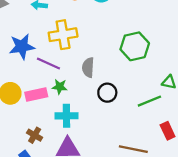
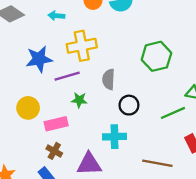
purple line: (48, 63) -> (67, 76), turned -40
pink rectangle: (36, 94) -> (56, 124), moved
cyan cross: (66, 116) -> (114, 137), moved

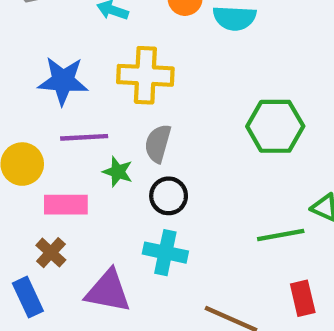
purple line: (67, 76) -> (84, 137), moved
gray semicircle: (109, 79) -> (158, 143), moved
black circle: (129, 105) -> (169, 196), moved

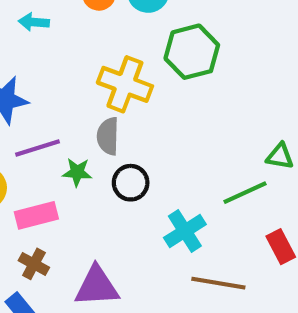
yellow cross: (145, 75) -> (125, 84), moved, turned 32
green hexagon: (275, 126) -> (192, 52), moved
cyan cross: (165, 253) -> (185, 231), moved, turned -30

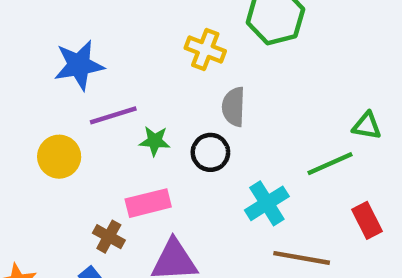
yellow cross: (125, 84) -> (205, 49), size x0.7
gray semicircle: (108, 136) -> (234, 107), moved
pink rectangle: (36, 215) -> (148, 203), moved

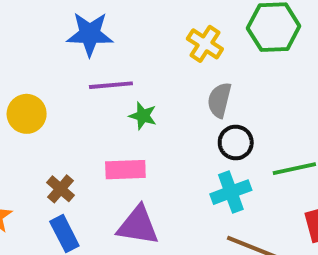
black circle: (210, 152) -> (236, 143), moved
yellow circle: (59, 157) -> (27, 114), moved
brown cross: (109, 237) -> (61, 189), moved

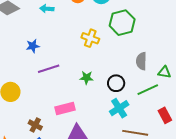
blue star: (90, 34) -> (33, 46), size x0.6
gray semicircle: (219, 100) -> (141, 61), moved
green star: (143, 116) -> (87, 78), moved

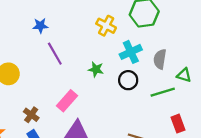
purple line: (49, 69) -> (55, 54), turned 70
cyan cross: (119, 108) -> (131, 52), moved
pink rectangle: (65, 109) -> (67, 101), turned -42

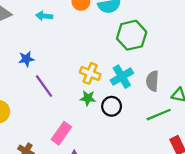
yellow cross: (106, 26) -> (90, 73), moved
black circle: (128, 80) -> (112, 106), moved

